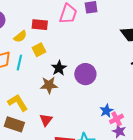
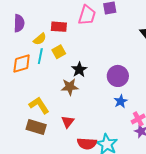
cyan line: (19, 63) -> (40, 56), moved
purple circle: (85, 74) -> (118, 76), moved
blue star: (106, 111) -> (121, 101), moved

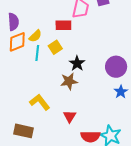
red rectangle: (59, 27) -> (63, 25), moved
orange diamond: (22, 64) -> (17, 42), moved
brown rectangle: (36, 127) -> (23, 131), moved

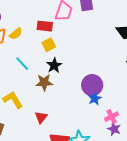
yellow square: (55, 47) -> (49, 45), moved
cyan line: (37, 53) -> (22, 64), moved, turned -56
purple circle: (116, 67) -> (92, 85), moved

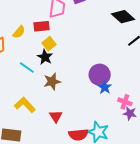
yellow semicircle: (16, 34) -> (19, 32), moved
black star: (54, 65) -> (45, 57), moved
pink cross: (112, 117) -> (125, 102), turned -32

